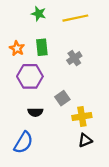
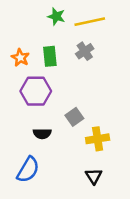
green star: (39, 14) -> (56, 16), moved
gray cross: (74, 58) -> (85, 51), moved
black triangle: (85, 140) -> (94, 176), moved, turned -40

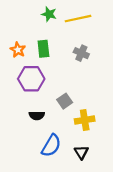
gray cross: (85, 51) -> (81, 53), moved, turned -32
blue semicircle: (28, 170) -> (51, 146), moved

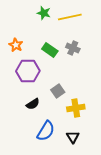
green rectangle: (43, 49) -> (50, 50), moved, turned -49
black semicircle: (37, 116) -> (33, 104), turned -32

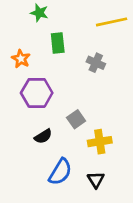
green star: (44, 13) -> (39, 13), moved
yellow line: (70, 17) -> (112, 22), moved
green rectangle: (50, 50) -> (58, 43), moved, turned 49

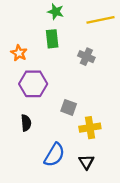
green star: (39, 13) -> (56, 12), moved
gray square: (76, 119) -> (69, 107), turned -35
black semicircle: (43, 136) -> (26, 123), moved, turned -63

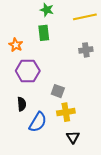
gray cross: (86, 57) -> (86, 50), moved, turned -32
yellow cross: (90, 128) -> (66, 112), moved
blue semicircle: (54, 155) -> (38, 122), moved

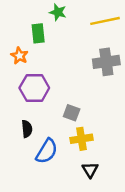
green rectangle: (44, 33) -> (38, 33), moved
gray cross: (86, 50) -> (106, 62), size x1.5

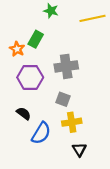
green rectangle: (38, 33) -> (36, 39), moved, turned 35
gray cross: (106, 62) -> (66, 66), moved
black semicircle: (27, 129) -> (24, 113), turned -48

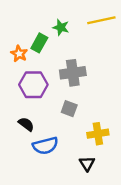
green star: (51, 11) -> (61, 27), moved
yellow cross: (72, 122) -> (98, 134), moved
blue semicircle: (41, 133) -> (45, 146), turned 45

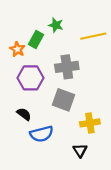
yellow line: (101, 20) -> (93, 36), moved
gray square: (69, 109) -> (64, 100), size x1.5

